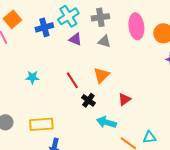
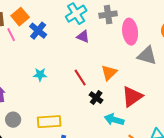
pink ellipse: (136, 26) -> (130, 32), moved
blue cross: (44, 27) -> (38, 31), moved, turned -36
gray triangle: (104, 41) -> (147, 56), moved, size x1.5
red triangle: (124, 99) -> (132, 97), size x1.6

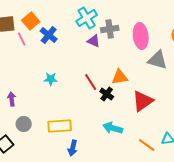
gray cross: (108, 15) -> (110, 29), moved
orange triangle: (109, 73) -> (120, 77), turned 36
black cross: (96, 98) -> (107, 94), moved
cyan arrow: (114, 120) -> (113, 128), moved

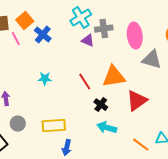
orange triangle: (120, 77) -> (114, 77), size x1.4
black cross: (107, 94) -> (101, 105), moved

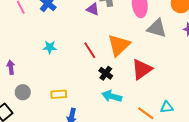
orange triangle: (114, 77) -> (119, 45), turned -35
yellow rectangle: (54, 126) -> (59, 94), size x0.7

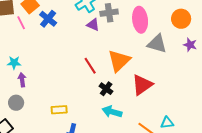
cyan star: (50, 47) -> (14, 63), moved
purple arrow: (11, 67) -> (22, 80), moved
gray circle: (23, 92) -> (16, 103), moved

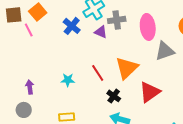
blue cross: (48, 19) -> (72, 26), moved
gray triangle: (157, 44) -> (165, 51), turned -35
cyan star: (14, 63) -> (68, 80), moved

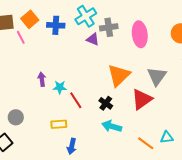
blue cross: (72, 26) -> (56, 25), moved, turned -36
gray triangle: (165, 51) -> (157, 76), moved, turned -35
red line: (98, 73) -> (76, 100), moved
purple arrow: (30, 87) -> (42, 79), moved

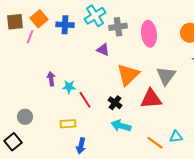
pink line: (21, 37) -> (30, 37), turned 48
purple triangle: (93, 39) -> (103, 50), moved
red triangle: (142, 99) -> (151, 99), turned 30

